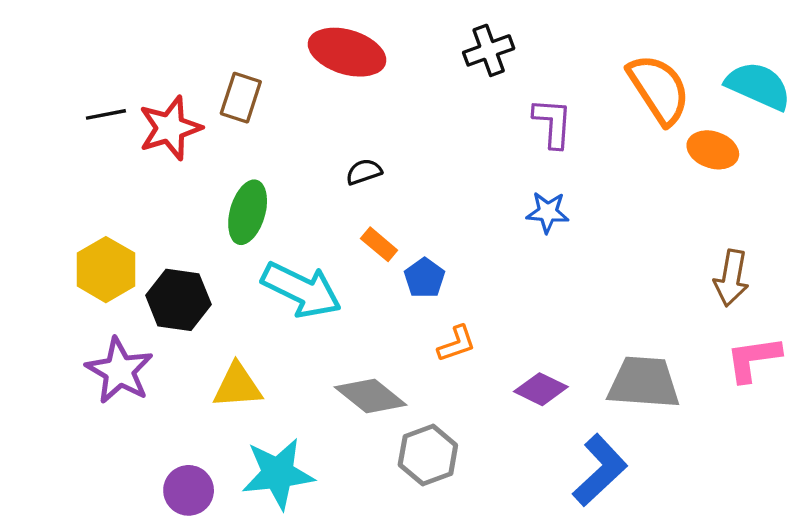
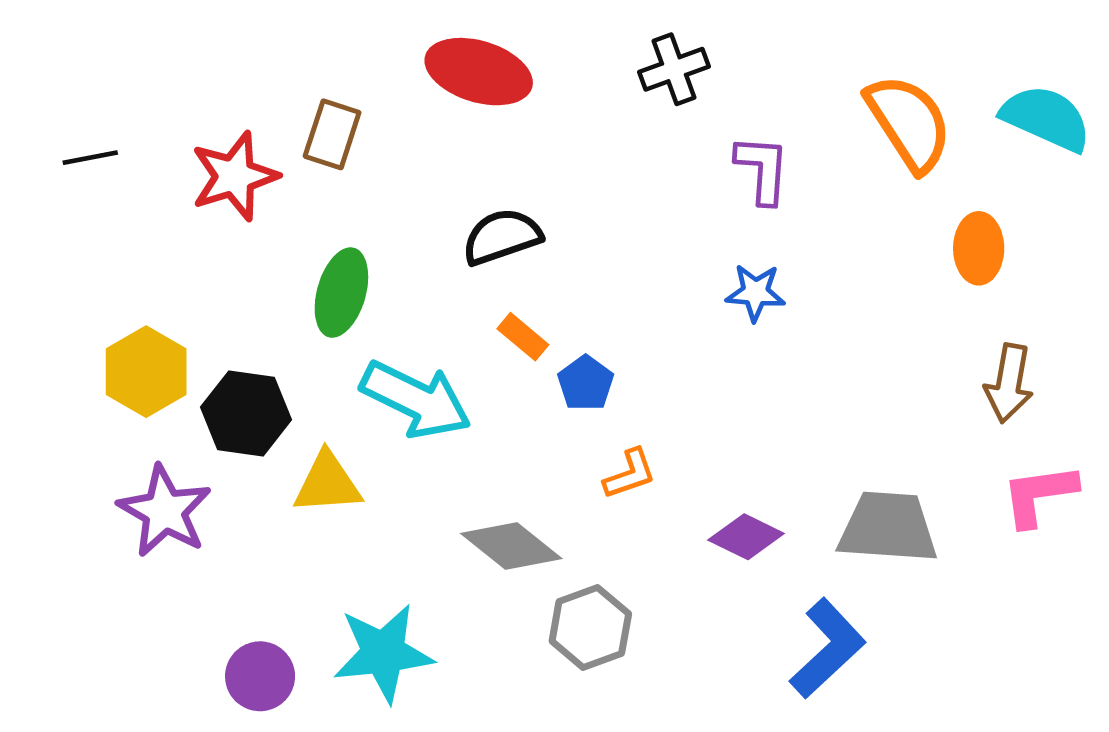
black line: (106, 114) -> (90, 158), moved
orange ellipse: (713, 150) -> (979, 248), moved, turned 72
black semicircle: (364, 172) -> (502, 237), size x1.6
yellow triangle: (237, 386) -> (327, 483), moved

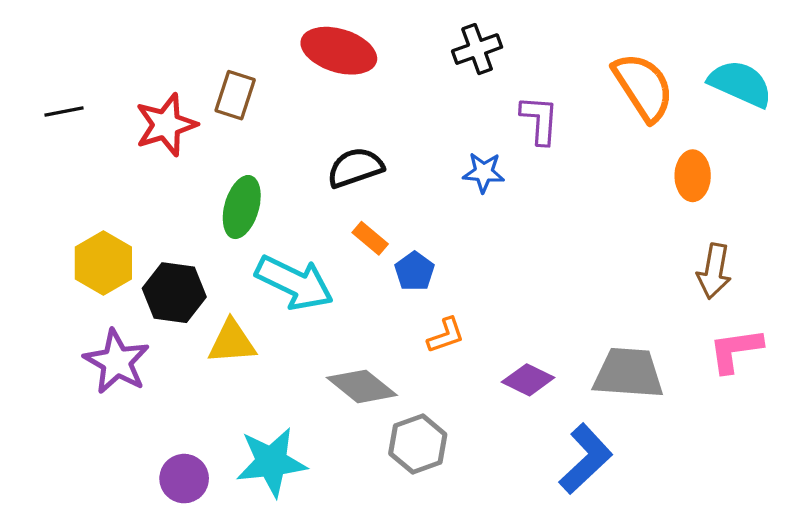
blue star: (755, 293) -> (484, 172), moved

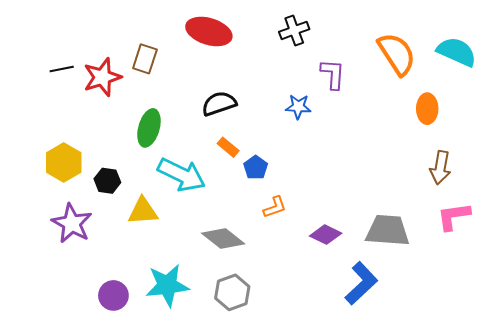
black line: (64, 112) -> (62, 69), moved
black hexagon: (174, 293) -> (107, 181), size x0.7
gray hexagon: (418, 444) -> (232, 292), moved

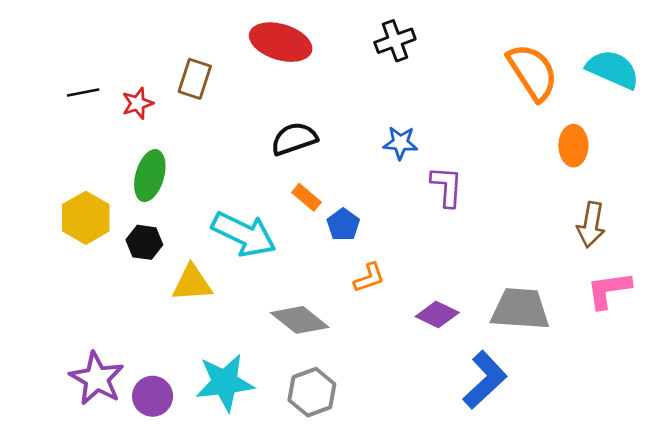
purple L-shape: (333, 74) -> (447, 186), moved
red star: (102, 77) -> (138, 103), size x0.6
green ellipse: (149, 128) -> (150, 176), moved
purple star: (72, 223) -> (97, 378), moved

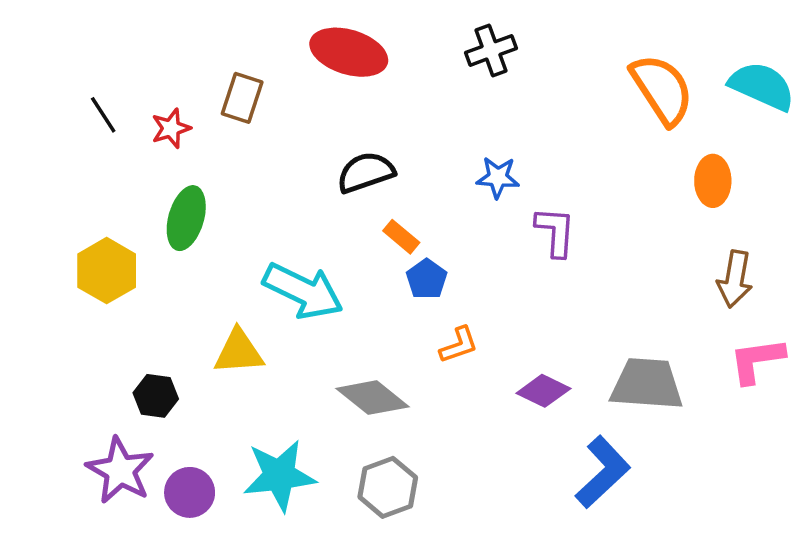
black line: (83, 92) -> (103, 115), turned 68
orange rectangle: (306, 197) -> (401, 237), moved
black hexagon: (144, 242) -> (156, 396), moved

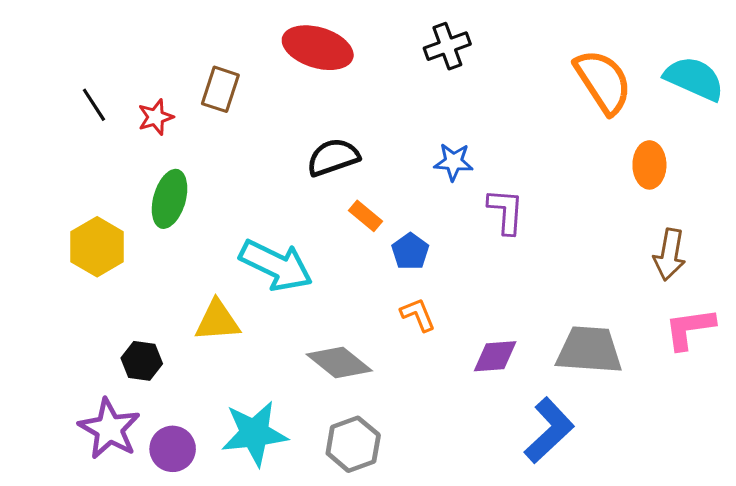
blue pentagon: (427, 279) -> (410, 251), moved
orange L-shape: (459, 345) -> (418, 315), turned -93
purple diamond: (543, 391) -> (495, 356), turned -30

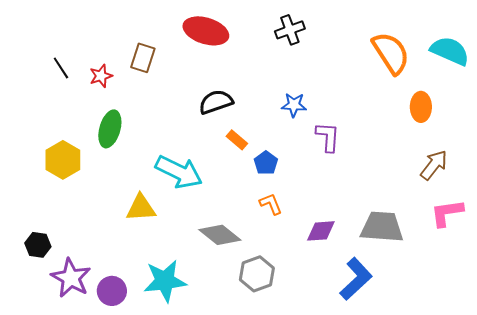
brown arrow: (669, 254) -> (434, 165), turned -152
black hexagon: (142, 361) -> (38, 245), moved
gray hexagon: (353, 444) -> (257, 274), moved

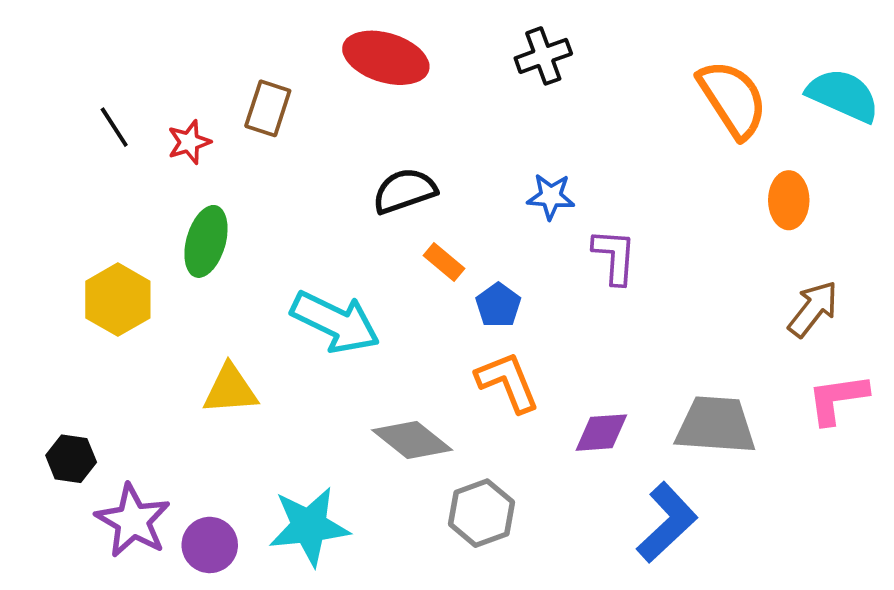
orange L-shape: (271, 204) -> (508, 382), size x1.5
yellow triangle: (141, 208) -> (230, 389), moved

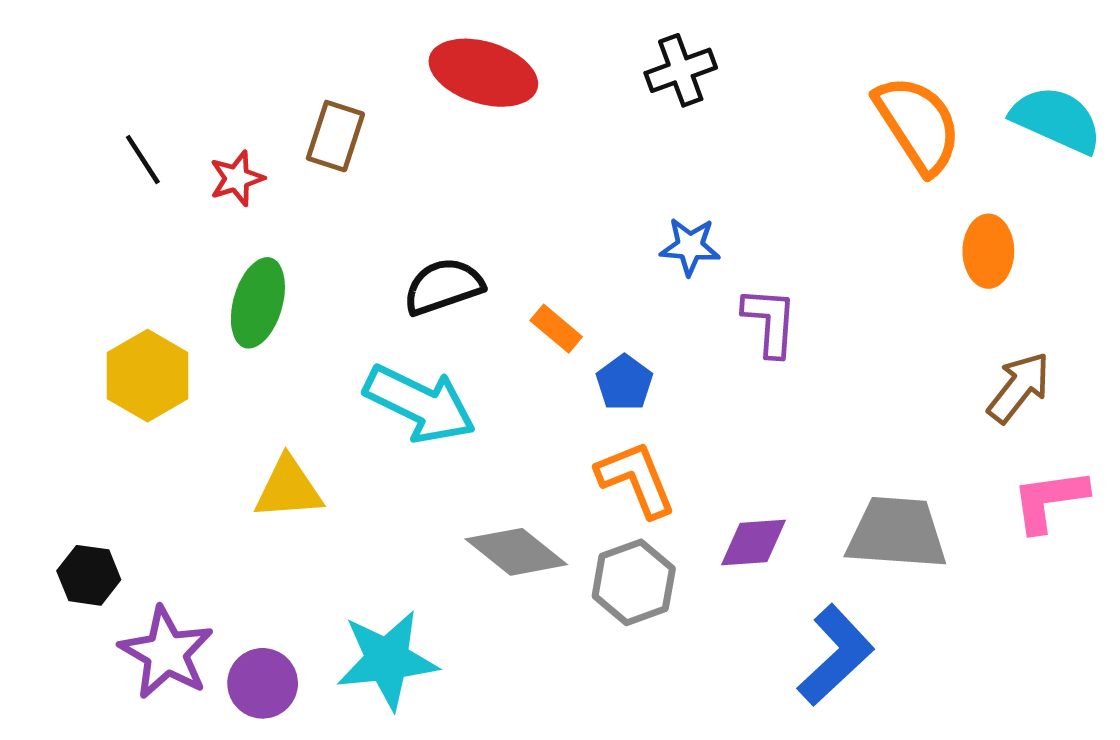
black semicircle: (405, 191) -> (443, 286), moved
gray hexagon: (481, 513) -> (634, 582), moved

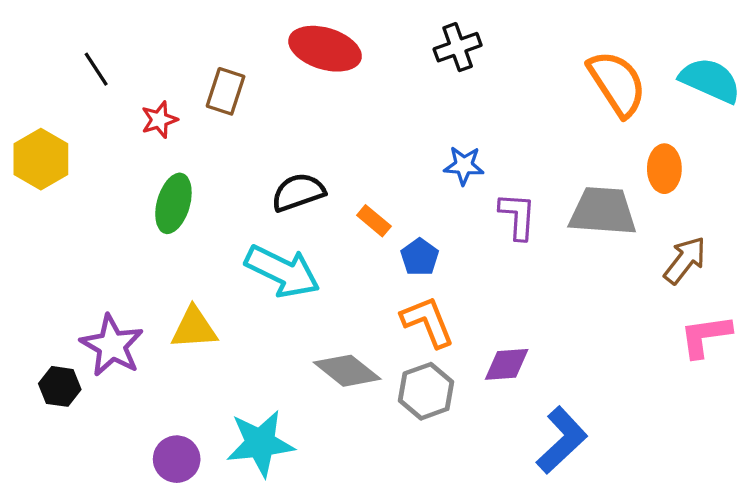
black line: (143, 160) -> (96, 69), moved
yellow hexagon: (148, 376) -> (41, 159), moved
gray trapezoid: (897, 533) -> (603, 211), moved
purple star: (166, 653) -> (112, 345), moved

